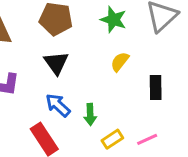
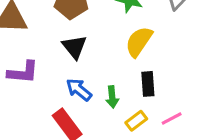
yellow semicircle: (120, 62) -> (139, 42), size x1.5
black rectangle: (156, 87) -> (148, 84), moved

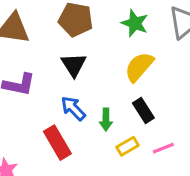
black rectangle: (148, 84) -> (143, 111), turned -35

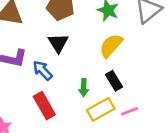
blue arrow: (73, 108) -> (43, 70), moved
yellow rectangle: (127, 146) -> (101, 109), size x1.5

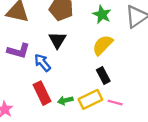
green arrow: (84, 88) -> (65, 100), moved, turned 72
pink line: (130, 111) -> (115, 103), turned 32

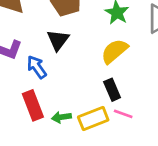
pink line: (115, 103) -> (123, 114), moved

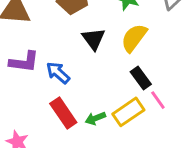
black triangle: (58, 40) -> (94, 39), moved
pink line: (123, 114) -> (158, 100), turned 48

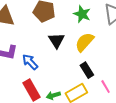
pink line: (158, 100) -> (106, 87), moved

